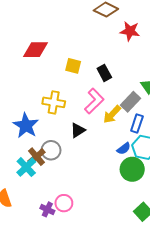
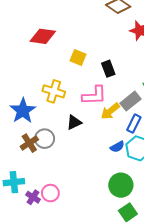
pink L-shape: (94, 101) -> (94, 95), turned 35
cyan cross: (26, 167) -> (14, 182), moved, turned 30
green circle: (132, 169) -> (121, 185), moved

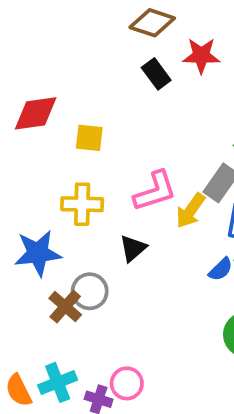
yellow square: (78, 58) -> (89, 138), moved
black rectangle: (108, 69) -> (156, 74), moved
blue star: (23, 111) -> (38, 253), turned -30

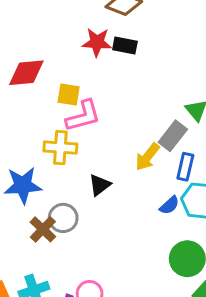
red star: (201, 56) -> (97, 42), moved
black rectangle: (156, 74) -> (125, 45), turned -45
pink L-shape: (155, 191) -> (83, 116), moved

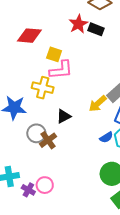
red star: (97, 42) -> (78, 24), turned 30
brown cross: (43, 229) -> (48, 140), moved

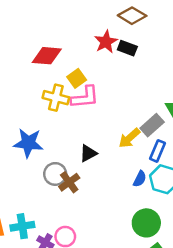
yellow square: (54, 54) -> (77, 78), turned 35
yellow cross: (43, 88) -> (56, 98), moved
blue semicircle: (106, 137) -> (140, 179), turned -32

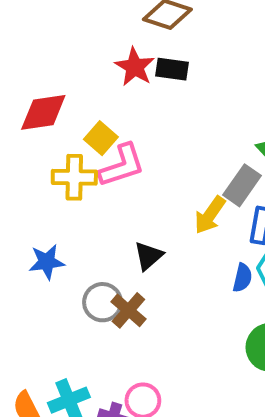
blue star: (28, 143) -> (47, 262), size x0.7

